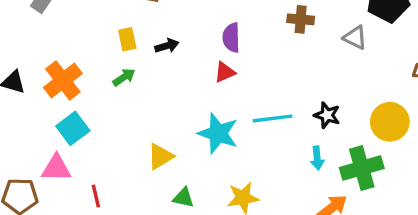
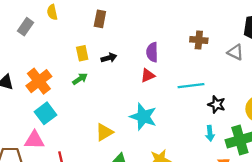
cyan line: (273, 118) -> (191, 86), moved

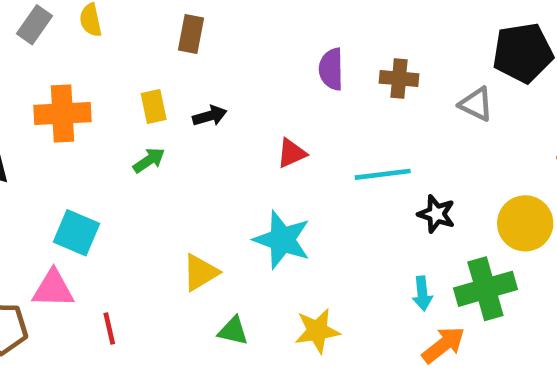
gray rectangle: (25, 27) -> (34, 25), moved
purple semicircle: (152, 52) -> (331, 69), moved
orange cross: (39, 81) -> (63, 114), moved, turned 35
cyan square: (45, 113) -> (77, 233), turned -30
cyan arrow: (210, 133) -> (422, 293), moved

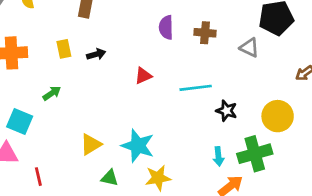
green arrow: (149, 160) -> (52, 93), moved
cyan star: (282, 240) -> (138, 146), moved

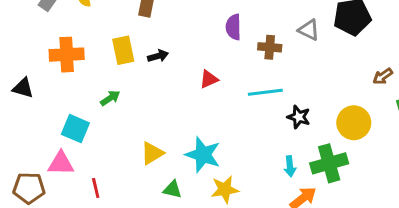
brown cross: (205, 33) -> (270, 47), moved
gray triangle: (249, 48) -> (309, 30), moved
yellow rectangle: (64, 49) -> (123, 50), size x1.4

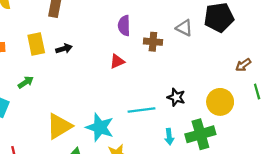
red triangle: (209, 79) -> (117, 61), moved
cyan line: (265, 92) -> (141, 110), moved
yellow triangle: (152, 153) -> (59, 126), size x1.4

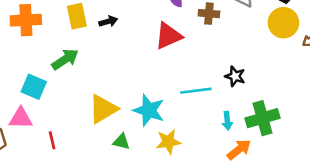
red triangle: (117, 61) -> (168, 36), size x1.6
green arrow: (26, 82) -> (65, 59), size x1.5
yellow circle: (220, 102) -> (283, 23), moved

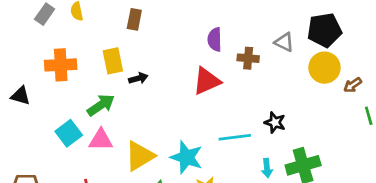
black arrow: (108, 21) -> (138, 78), moved
cyan square: (34, 87) -> (69, 133), turned 30
pink triangle: (21, 118) -> (101, 140), moved

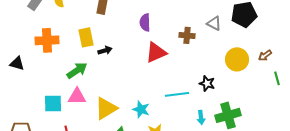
purple semicircle: (215, 39) -> (145, 22), moved
yellow circle: (324, 68) -> (237, 59), moved
cyan square: (69, 133) -> (53, 103), moved, turned 36
cyan star: (187, 157) -> (141, 109), size x0.7

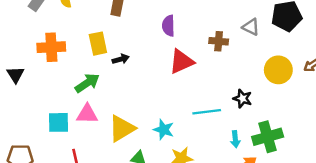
black triangle: (17, 63) -> (15, 75), turned 42

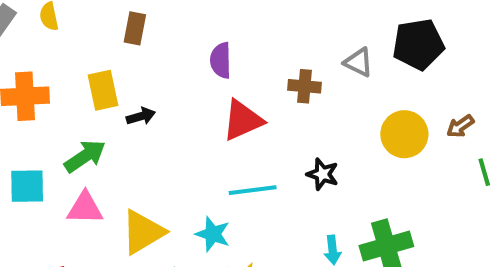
black star: (242, 99) -> (323, 174), moved
cyan line: (207, 112) -> (253, 190), moved
cyan square: (58, 122) -> (27, 186), moved

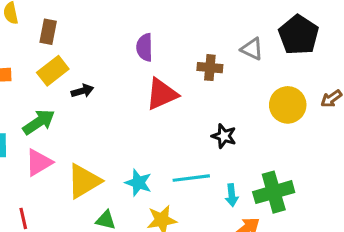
brown rectangle: (135, 28) -> (48, 32), moved
black pentagon: (418, 44) -> (299, 35), turned -30
yellow rectangle: (103, 90) -> (53, 71), turned 64
cyan line: (253, 190) -> (191, 178), moved
pink triangle: (85, 208) -> (39, 162), turned -32

